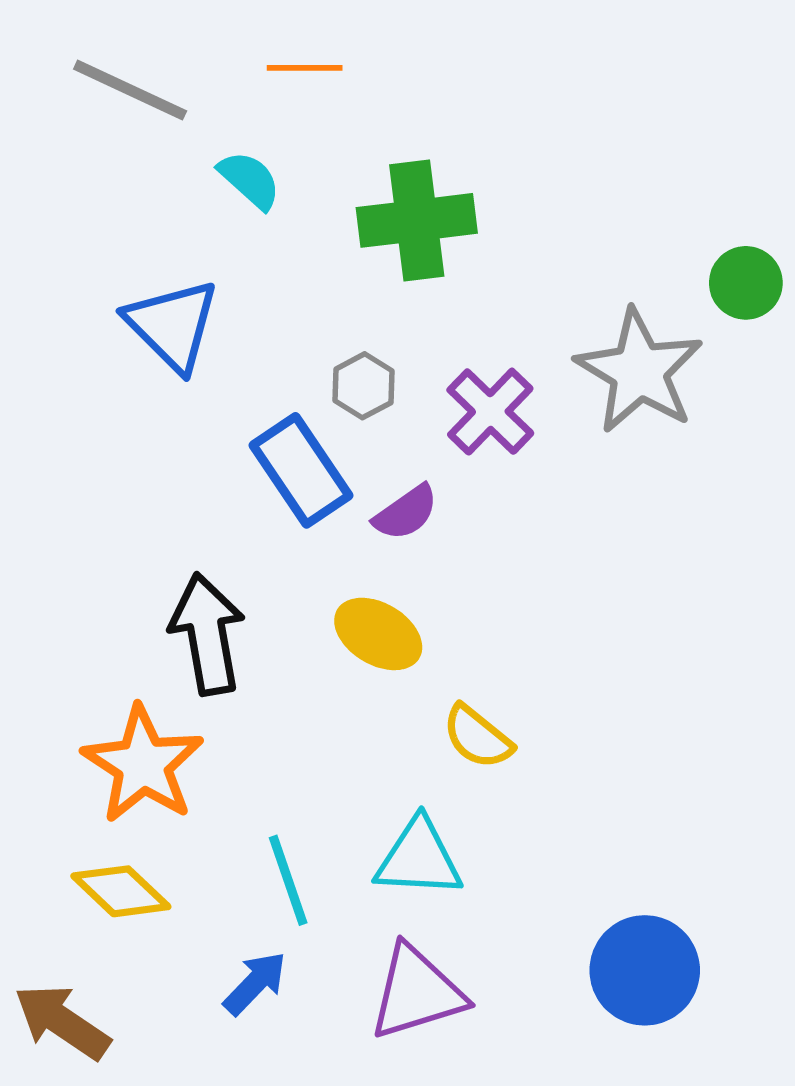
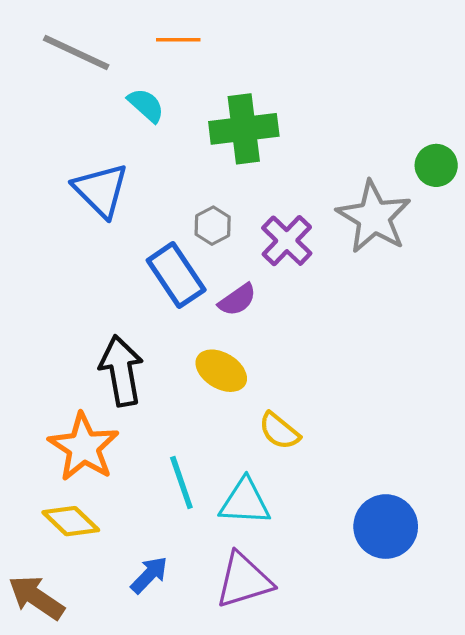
cyan line: (288, 880) -> (181, 482), moved
blue circle: (645, 970) -> (386, 527), moved

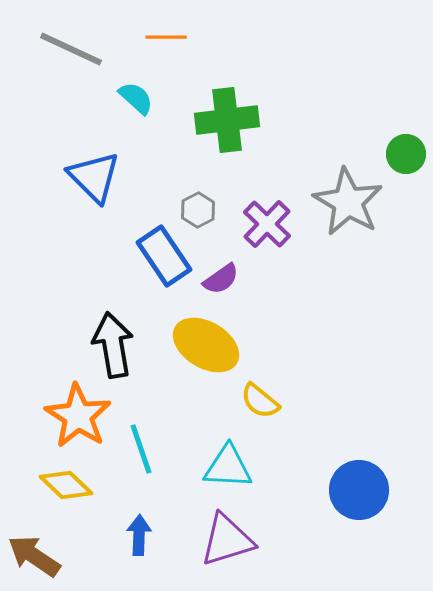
yellow ellipse: (221, 371) -> (206, 345), size x1.4
cyan line: (181, 482) -> (141, 449), moved
blue arrow: (149, 575) -> (139, 535), turned -42

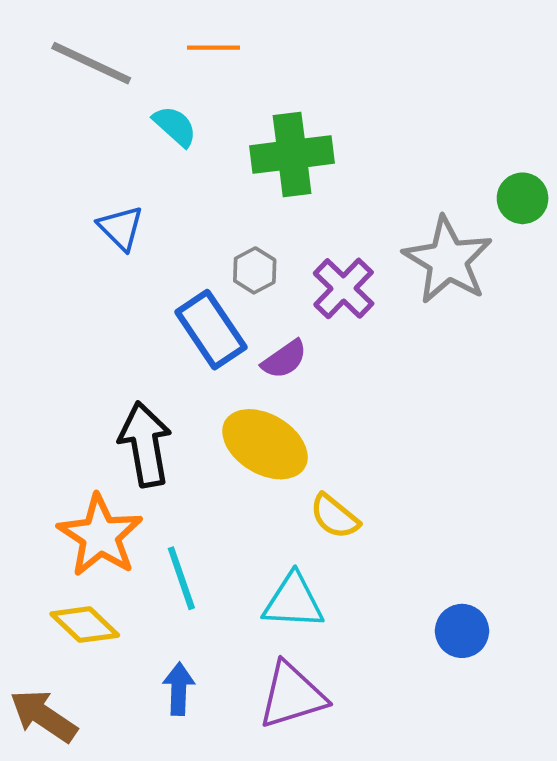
blue triangle: (94, 177) -> (121, 228), size x0.7
blue circle: (359, 490) -> (462, 631), size x0.7

